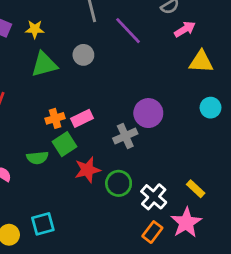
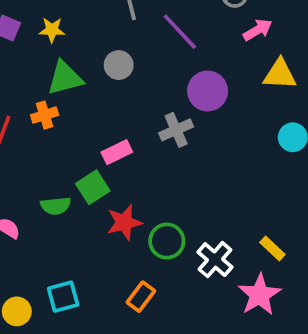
purple circle: (148, 113) -> (208, 91), moved
orange cross: (55, 118) -> (45, 115), moved
gray cross: (125, 136) -> (176, 130), moved
orange rectangle: (152, 232) -> (141, 297), moved

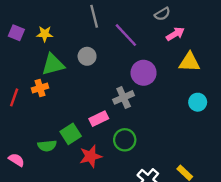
pink rectangle: (117, 152) -> (99, 119), moved
green circle: (167, 241) -> (125, 140), moved

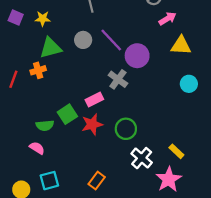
purple line: (126, 35) -> (111, 40), moved
gray cross: (124, 97) -> (118, 79), turned -30
green circle: (125, 140) -> (126, 129), moved
red star: (91, 156) -> (92, 124), moved
pink semicircle: (16, 160) -> (37, 148), moved

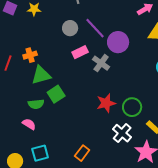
green triangle: (51, 48) -> (41, 75), moved
pink rectangle: (94, 100) -> (80, 52), moved
red star: (92, 124) -> (106, 103), moved
green circle: (126, 129) -> (132, 107), moved

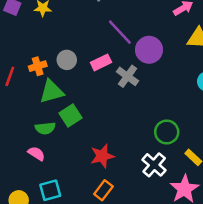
gray circle: (70, 28) -> (67, 60), moved
red star: (106, 103) -> (102, 156), moved

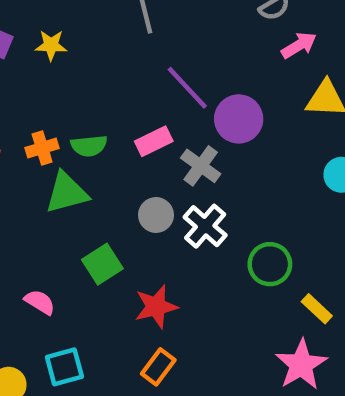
gray circle: (67, 60) -> (156, 215), moved
green square: (71, 116) -> (102, 264), moved
green semicircle: (45, 128) -> (89, 146), moved
white cross: (154, 165) -> (205, 226), moved

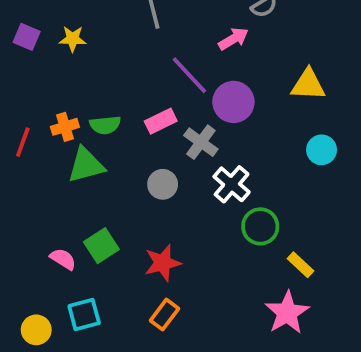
pink arrow: (299, 45) -> (233, 39), moved
white cross: (205, 226) -> (232, 184), moved
green square: (102, 264) -> (101, 246), moved

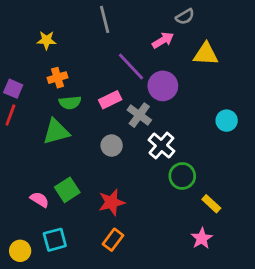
purple square: (27, 37) -> (13, 89), moved
yellow triangle: (308, 85) -> (206, 54), moved
orange cross: (65, 127) -> (58, 78), moved
pink star: (287, 313) -> (202, 238), size x0.7

